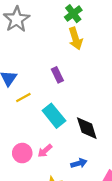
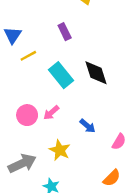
black diamond: (87, 128) -> (96, 73), moved
blue arrow: (79, 163) -> (88, 126), turned 56

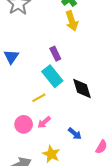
yellow line: (28, 56) -> (39, 98), moved
cyan rectangle: (61, 75) -> (52, 76), moved

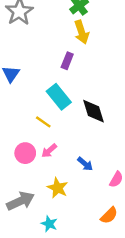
purple rectangle: (55, 54) -> (67, 61), moved, turned 48
yellow line: (39, 98) -> (43, 122), turned 64

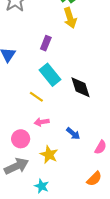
purple rectangle: (67, 61) -> (46, 43), moved
pink arrow: (49, 151) -> (42, 122), turned 32
pink circle: (25, 153) -> (21, 139), moved

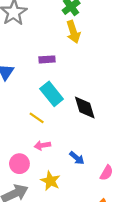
purple rectangle: (46, 43) -> (47, 59), turned 64

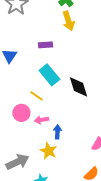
blue arrow: (77, 158) -> (57, 132), moved, turned -128
pink circle: (19, 164) -> (21, 113), moved

